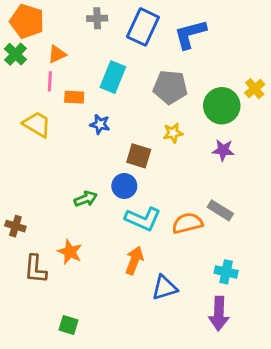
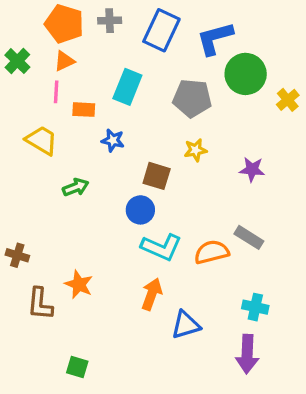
orange pentagon: (27, 21) -> (64, 24), moved
green circle: (222, 106) -> (246, 74), moved
green arrow: (86, 199) -> (76, 187), moved

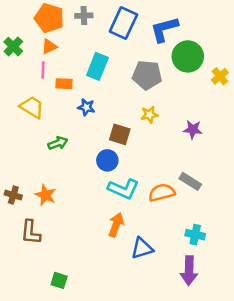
orange star: (79, 284) -> (45, 195), moved

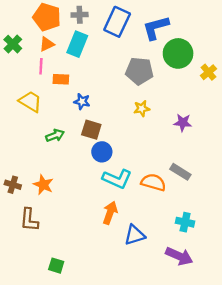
cyan rectangle: (97, 66) -> (77, 44), moved
brown square: (120, 134) -> (91, 130), moved
orange semicircle: (162, 193) -> (153, 182), turned 30
purple arrow: (189, 271) -> (179, 256), turned -68

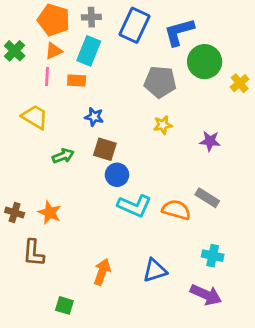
orange rectangle: (61, 79) -> (77, 80), moved
orange arrow: (110, 213) -> (102, 272), moved

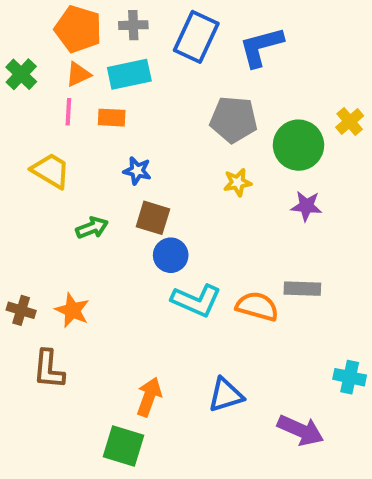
cyan rectangle: (89, 51) -> (129, 74), turned 56
green circle: (205, 62) -> (299, 145), moved
gray rectangle: (207, 198) -> (302, 289), turned -30
cyan cross: (213, 256) -> (350, 377), moved
green square: (64, 305) -> (123, 446), moved, size x1.5

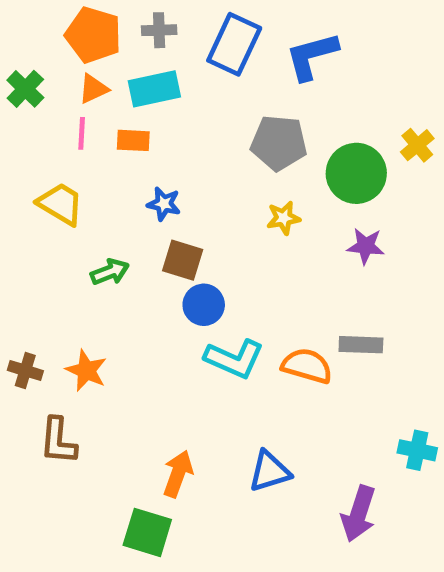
purple arrow: (300, 430) -> (359, 514), turned 84

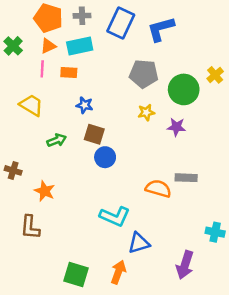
purple star: (366, 246) -> (176, 127), moved
cyan L-shape: (234, 359) -> (115, 216), moved
brown cross: (25, 370) -> (13, 170), moved
orange arrow: (178, 474) -> (118, 272), moved

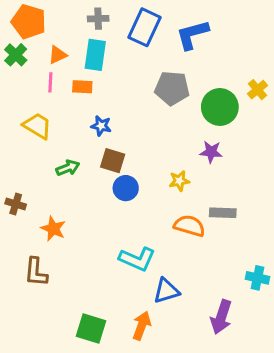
orange pentagon: (48, 18) -> (29, 22), moved
cyan rectangle: (80, 46) -> (95, 55), turned -70
yellow star: (146, 112) -> (179, 181), moved

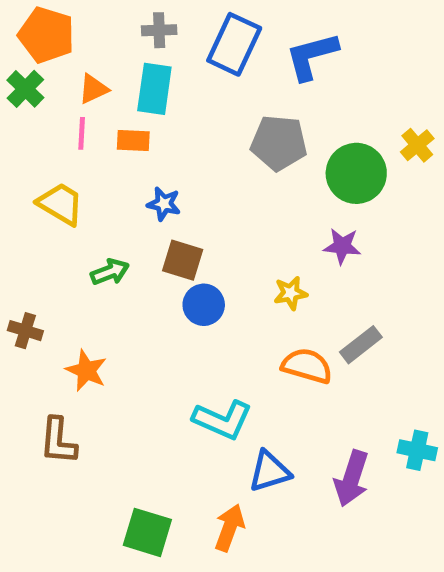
gray rectangle: (223, 213) -> (361, 345), turned -40
purple arrow: (221, 317) -> (352, 478), moved

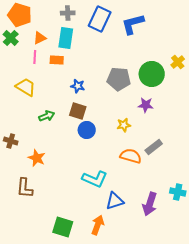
gray pentagon: (279, 143) -> (119, 79), moved
blue star: (164, 204) -> (78, 86), moved

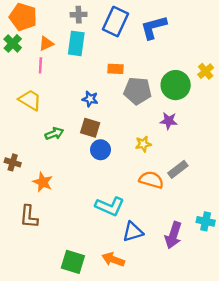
orange rectangle: (57, 60) -> (116, 69), moved
orange arrow: (98, 225) -> (113, 259), turned -90

